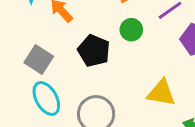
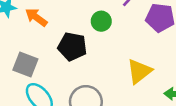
yellow triangle: (161, 93) -> (139, 71), turned -36

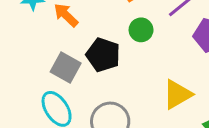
gray square: (25, 65) -> (66, 68), moved

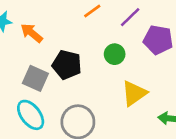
green circle: (141, 30) -> (115, 54), moved

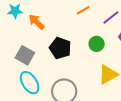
gray square: (35, 78) -> (25, 55), moved

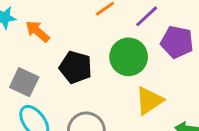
green circle: (97, 44) -> (129, 57), size x1.6

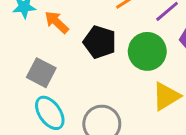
black pentagon: (76, 67) -> (100, 42), moved

